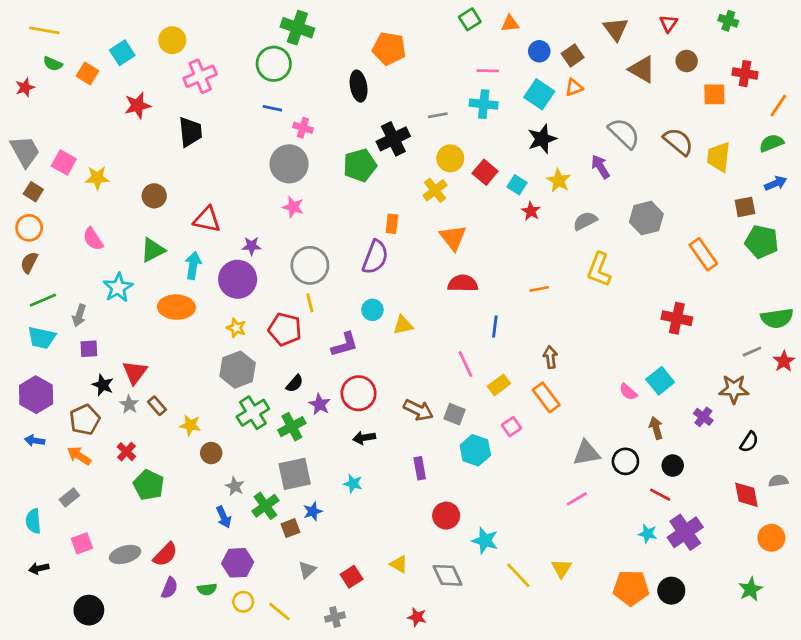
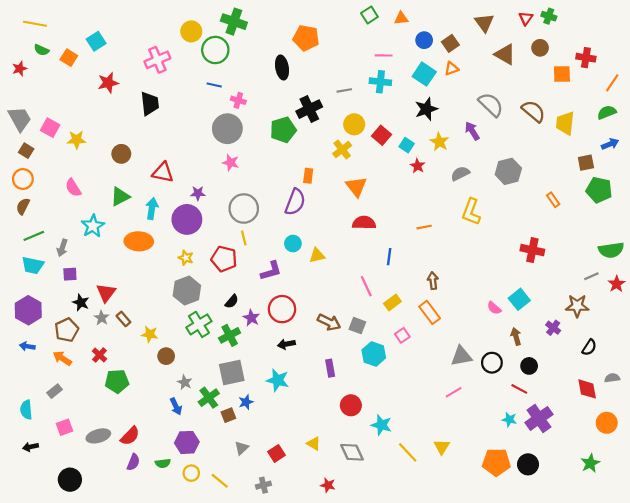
green cross: (728, 21) -> (549, 16), moved
yellow circle: (172, 40) -> (191, 31), moved
orange rectangle: (703, 254) -> (553, 200), size x0.6
cyan star: (353, 484) -> (278, 380), size x1.5
green pentagon: (149, 485) -> (117, 381), turned -30

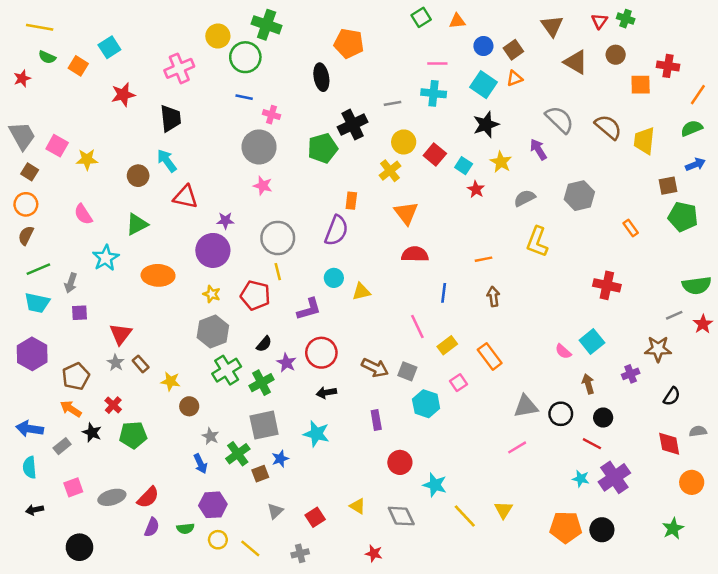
cyan arrow: (152, 209) -> (167, 161), moved, turned -45
brown arrow: (433, 281) -> (493, 297), moved
black star: (81, 303) -> (92, 432), moved
purple cross: (553, 328) -> (631, 374), turned 32
blue arrow: (27, 346) -> (30, 429), moved, size x1.5

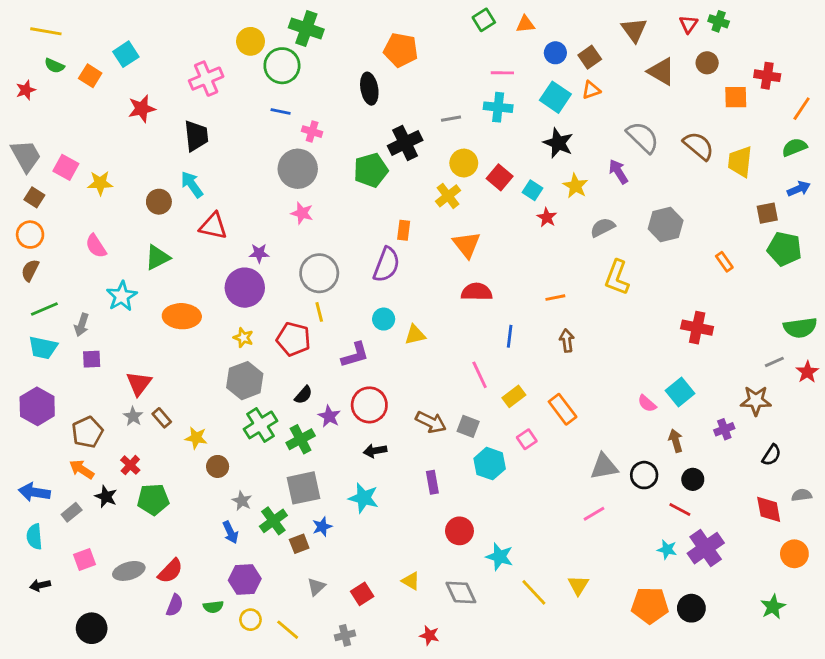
black star: (486, 125) -> (558, 143), turned -30

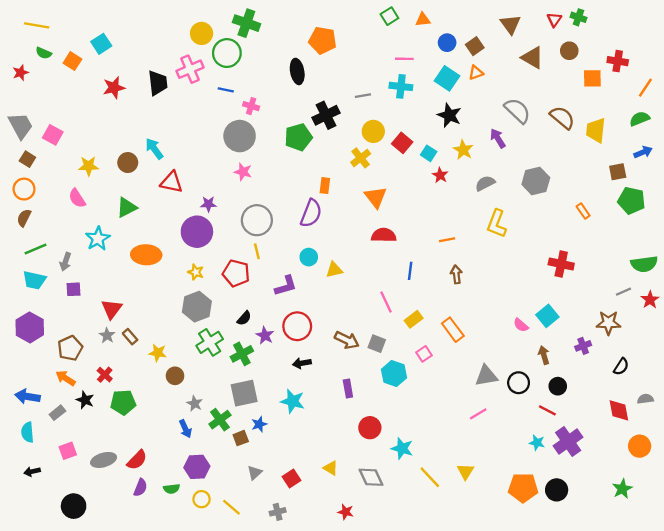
pink cross: (206, 79) -> (190, 69), moved
black trapezoid: (196, 136) -> (158, 83), moved
yellow star: (100, 183) -> (89, 166), moved

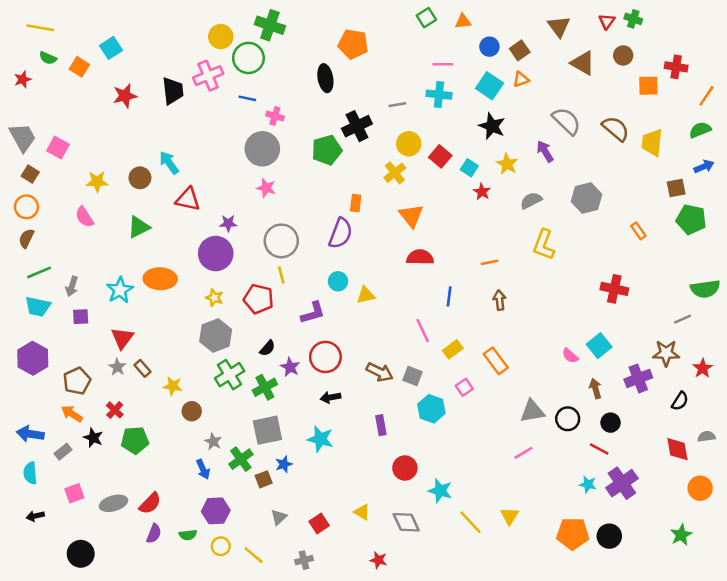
cyan star: (98, 239) -> (120, 290), moved
red star: (650, 300) -> (703, 368), moved
purple cross: (583, 346) -> (638, 378), size x1.5

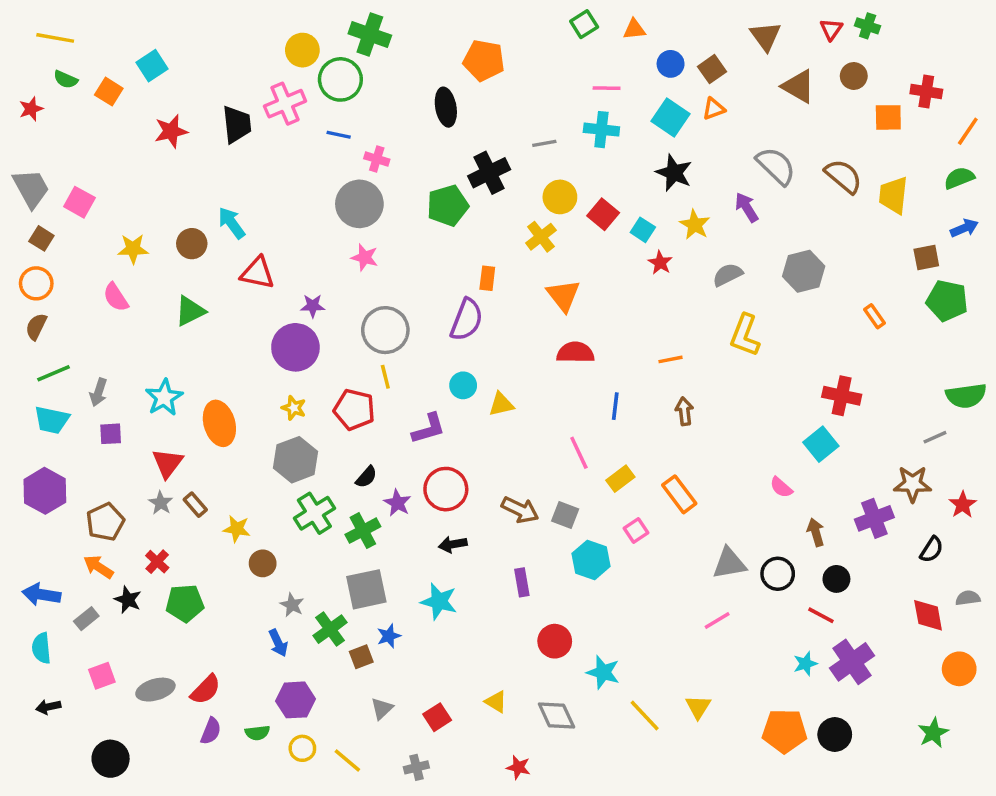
orange ellipse: (160, 279) -> (219, 423), moved, turned 72
cyan square: (599, 346) -> (821, 444), moved
cyan star: (588, 484) -> (805, 664), turned -30

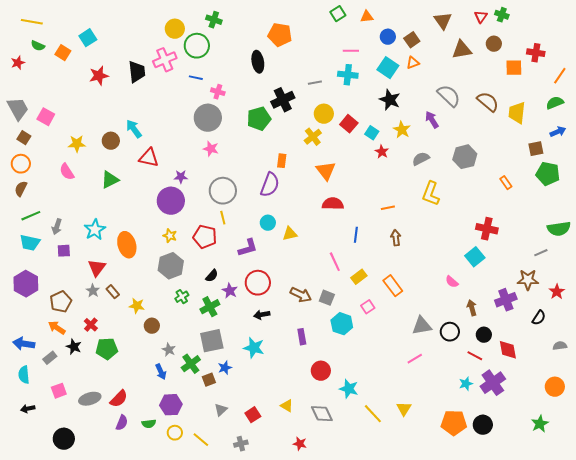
green cross: (370, 35) -> (214, 20), size x0.7
brown triangle: (798, 86) -> (462, 50), turned -40
green cross: (314, 513) -> (182, 297), size x0.6
red diamond: (928, 615) -> (508, 350), moved

